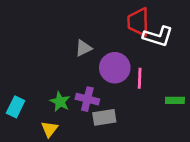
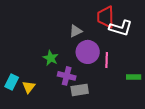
gray triangle: (83, 48) -> (76, 31), moved
green star: (60, 102) -> (51, 58), moved
yellow triangle: (49, 129) -> (29, 87), moved

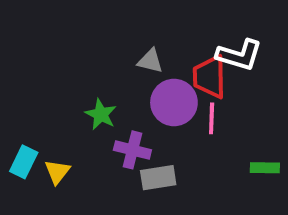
red trapezoid: (106, 17) -> (210, 77), moved
gray triangle: (76, 31) -> (150, 61), turned 40
green rectangle: (134, 77) -> (265, 168), moved

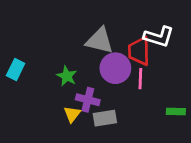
gray triangle: (150, 61) -> (100, 41), size x1.6
cyan rectangle: (24, 162) -> (16, 70), moved
yellow triangle: (57, 172) -> (72, 114), moved

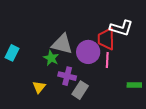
gray triangle: (100, 41) -> (62, 44), moved
yellow triangle: (72, 114) -> (39, 87), moved
gray rectangle: (105, 118) -> (80, 90), turned -48

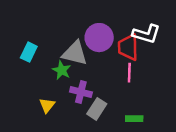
purple circle: (88, 52) -> (99, 38), moved
cyan rectangle: (12, 53) -> (29, 52), moved
green rectangle: (134, 85) -> (134, 119), moved

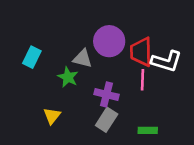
white L-shape: (146, 34) -> (166, 61), moved
gray triangle: (75, 53) -> (83, 58), size x0.7
purple cross: (81, 92) -> (107, 94), moved

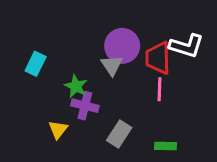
gray triangle: (83, 58) -> (112, 65), moved, turned 42
white L-shape: (166, 61) -> (186, 46), moved
purple cross: (107, 94) -> (85, 106), moved

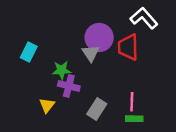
white L-shape: (186, 46) -> (144, 18), moved, turned -148
green star: (76, 86) -> (62, 70), turned -30
pink line: (160, 89) -> (132, 102), moved

